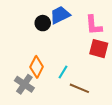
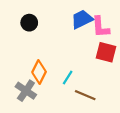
blue trapezoid: (60, 15) -> (82, 19), moved
black circle: (43, 23) -> (29, 23), moved

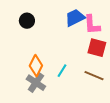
gray cross: (26, 91) -> (36, 83), moved
brown line: (85, 95) -> (94, 76), moved

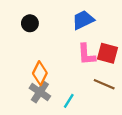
pink L-shape: (92, 25) -> (86, 54), moved
cyan line: (62, 71) -> (69, 101), moved

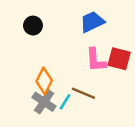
brown line: (104, 84) -> (83, 93), moved
cyan line: (69, 101) -> (65, 102), moved

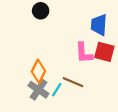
blue trapezoid: (92, 22) -> (99, 25), moved, turned -60
black circle: (33, 26) -> (41, 11), moved

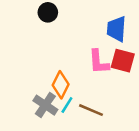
orange diamond: (38, 71) -> (61, 85), moved
brown line: (73, 82) -> (91, 110), moved

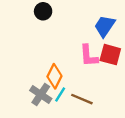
blue trapezoid: (116, 29) -> (105, 26), turned 30

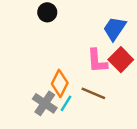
red square: (110, 55) -> (121, 60), turned 30
brown line: (82, 99) -> (93, 93), moved

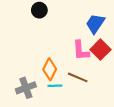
gray cross: (45, 103) -> (26, 88), moved, turned 36
cyan line: (66, 103) -> (55, 86), turned 56

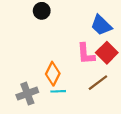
blue trapezoid: (95, 24) -> (101, 25), turned -80
brown line: (78, 77) -> (98, 83), moved, turned -60

